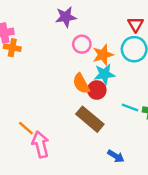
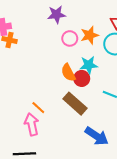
orange star: (103, 55) -> (90, 35), moved
orange line: (26, 128) -> (38, 108), moved
blue arrow: (116, 156) -> (97, 136), size x1.6

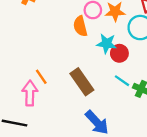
orange semicircle: (68, 73) -> (80, 26), moved
red circle: (82, 78) -> (119, 53), moved

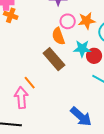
brown rectangle: (82, 82) -> (54, 59), moved

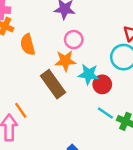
orange star: (87, 21) -> (65, 61), moved
orange semicircle: (58, 36) -> (28, 45), moved

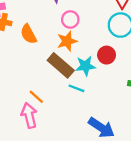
cyan star: (89, 74) -> (85, 66), moved
cyan line: (105, 113) -> (76, 88), moved

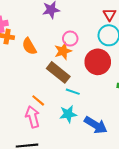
pink circle: (70, 19) -> (70, 39), moved
red circle: (107, 55) -> (98, 62), size x1.6
cyan star: (85, 66) -> (68, 114), moved

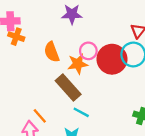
orange semicircle: (29, 46) -> (52, 52), moved
red circle: (98, 62) -> (112, 59), moved

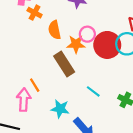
orange cross: (16, 37) -> (35, 13), moved
cyan line: (81, 112) -> (93, 91), moved

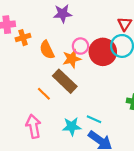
orange cross: (35, 13) -> (23, 38), turned -32
orange line: (35, 85) -> (44, 94), moved
cyan line: (93, 91) -> (94, 119), moved

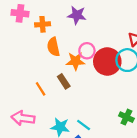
orange cross: (23, 38) -> (43, 24), moved
brown rectangle: (65, 81) -> (64, 81), size x0.6
pink arrow: (33, 126) -> (23, 118), turned -85

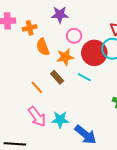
pink circle: (87, 51) -> (74, 36), moved
pink arrow: (23, 118) -> (37, 117), moved, turned -125
cyan line: (84, 125) -> (84, 77), moved

